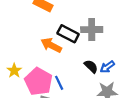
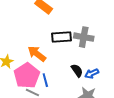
black rectangle: (68, 34) -> (61, 37), turned -42
orange arrow: (51, 45) -> (37, 54), moved

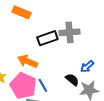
black semicircle: (77, 70) -> (72, 80), moved

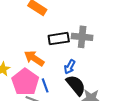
blue arrow: (87, 66) -> (70, 67), moved, turned -32
black semicircle: (72, 80) -> (76, 85), size x1.5

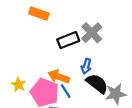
gray cross: (82, 37) -> (92, 33), turned -36
orange arrow: (34, 58) -> (59, 77), moved

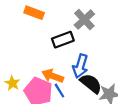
gray cross: (92, 33) -> (84, 20), moved
blue arrow: (86, 66) -> (80, 66), size x1.5

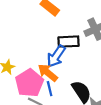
blue arrow: (80, 66) -> (56, 56), moved

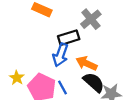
orange arrow: (48, 73) -> (86, 63), moved

